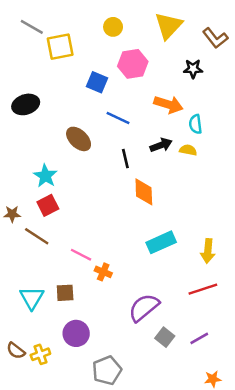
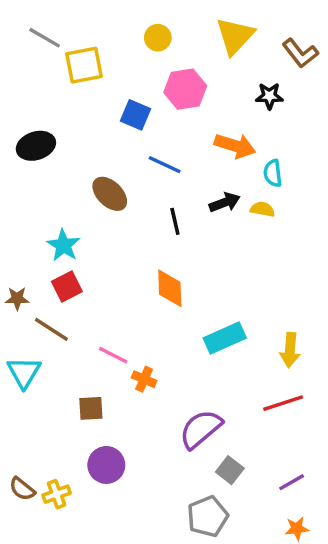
orange diamond: (144, 192) -> (170, 288), moved
cyan triangle: (32, 298) -> (24, 372), moved
purple line: (199, 338) -> (292, 482), moved
gray pentagon: (107, 370) -> (208, 516), moved

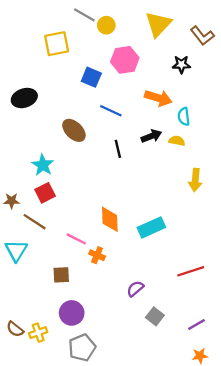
gray line: (45, 38) -> (84, 15), moved
orange diamond: (170, 288) -> (110, 219), moved
yellow arrow: (290, 350) -> (195, 180), moved
purple semicircle: (201, 429) -> (135, 289), size x0.6
gray pentagon: (208, 516) -> (82, 348), moved

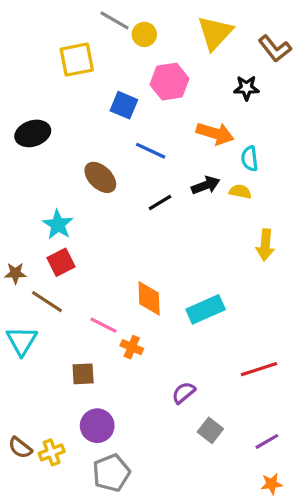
black line: (118, 149) -> (160, 203), turned 72

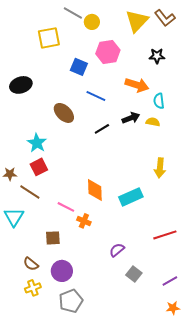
brown L-shape: (275, 49) -> (165, 18), moved
yellow arrow: (265, 245) -> (160, 168), moved
brown semicircle: (20, 448) -> (31, 264), moved

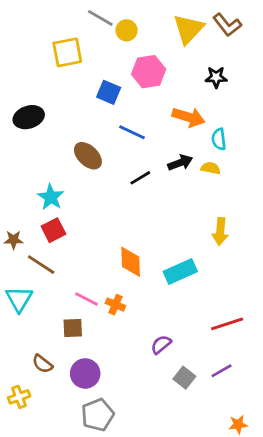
pink line: (66, 207) -> (87, 299), moved
purple line: (170, 281) -> (222, 371), moved
yellow cross: (33, 288) -> (19, 397), moved

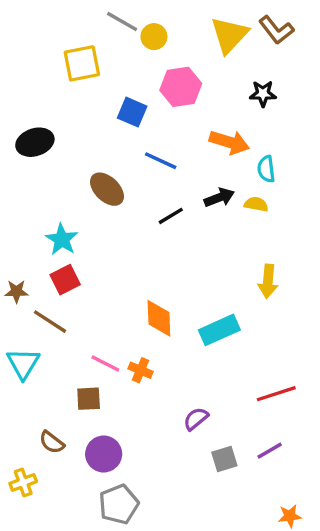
gray square: (184, 378) -> (224, 459), turned 35

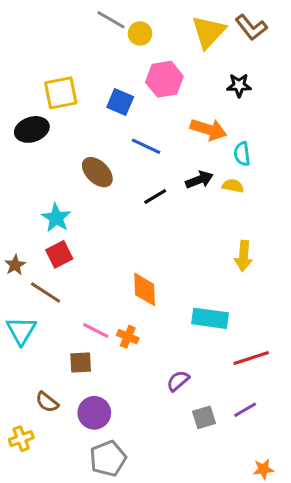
yellow square: (82, 63) -> (61, 93), moved
brown star: (16, 291) -> (15, 265), turned -30
cyan rectangle: (219, 330) -> (210, 318), moved, turned 32

